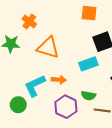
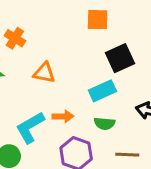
orange triangle: (48, 48) -> (44, 73), size x0.7
green semicircle: (88, 96) -> (104, 124), moved

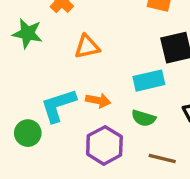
orange triangle: (44, 73) -> (87, 47), turned -35

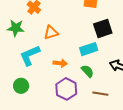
cyan L-shape: (58, 105) -> (30, 55), moved
green semicircle: (144, 118) -> (88, 71), turned -144

